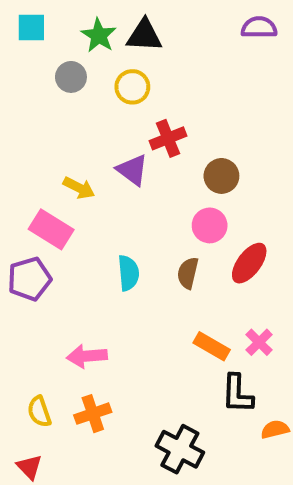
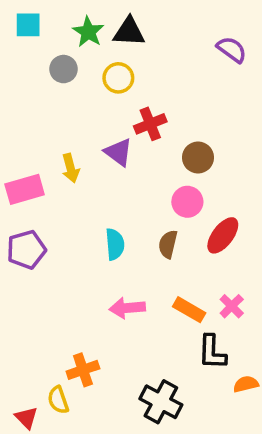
purple semicircle: (259, 27) -> (232, 50), moved, turned 36
yellow arrow: (79, 188) -> (71, 168), turned 48
pink rectangle: (51, 229) -> (25, 189), moved, turned -48
pink arrow: (87, 356) -> (127, 308), moved
yellow semicircle: (39, 412) -> (58, 400), moved

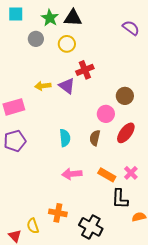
brown circle: (198, 158) -> (125, 96), moved
yellow arrow: (71, 168) -> (43, 86), moved, turned 98
orange cross: (83, 370) -> (58, 213), moved, turned 30

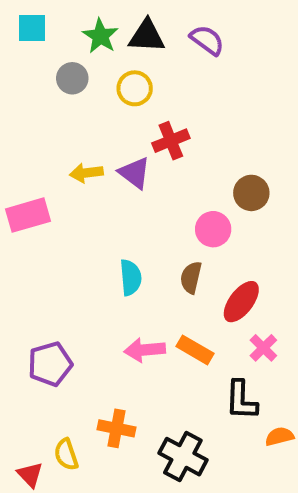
purple semicircle: (131, 28) -> (207, 40), moved
red ellipse: (126, 133) -> (241, 302), moved
purple pentagon: (15, 141) -> (50, 364), moved
orange rectangle: (107, 175) -> (195, 350), moved

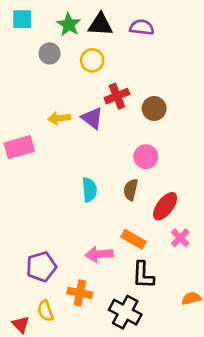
purple semicircle: (207, 40) -> (142, 27), turned -30
brown circle: (251, 193) -> (154, 109), moved
pink arrow: (145, 350) -> (99, 254), moved
purple pentagon: (50, 364) -> (41, 267), moved
black L-shape: (241, 400) -> (143, 275), moved

